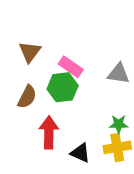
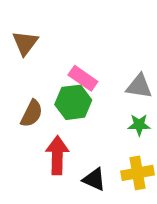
brown triangle: (30, 52) -> (25, 43), moved
green star: (119, 124) -> (139, 125), moved

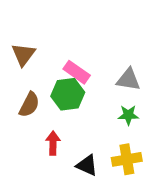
brown triangle: (25, 43) -> (23, 54), moved
red arrow: (57, 155) -> (53, 143), size x0.7

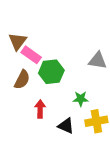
pink rectangle: (77, 72) -> (31, 55), moved
green star: (128, 115) -> (81, 99), moved

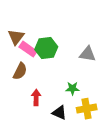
green hexagon: (51, 72) -> (46, 48), moved

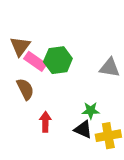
brown semicircle: (20, 71) -> (25, 89), turned -54
black triangle: (59, 113) -> (83, 129), moved

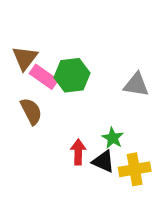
green star: (91, 110) -> (113, 138), turned 30
red arrow: (45, 122) -> (78, 152), moved

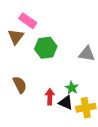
pink rectangle: (44, 77) -> (28, 21), moved
brown semicircle: (31, 111) -> (20, 85), moved

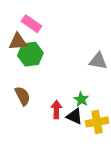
brown triangle: (16, 37) -> (18, 42), turned 48
green hexagon: (46, 48) -> (30, 54), moved

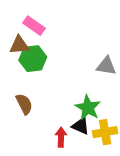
green star: (81, 99) -> (88, 108), size x1.5
red arrow: (56, 110) -> (61, 137), moved

